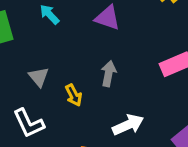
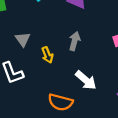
white arrow: (128, 125) -> (86, 80), turned 60

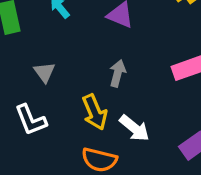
yellow arrow: (47, 55) -> (95, 112), moved, size x1.5

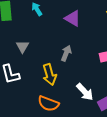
white arrow: (134, 128) -> (85, 92), moved

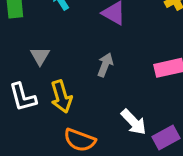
yellow arrow: (49, 75) -> (61, 97), moved

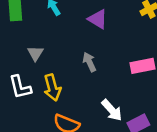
gray arrow: (105, 65) -> (89, 62), turned -48

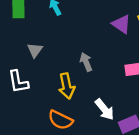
purple triangle: (98, 19) -> (121, 24), moved
yellow arrow: (52, 87) -> (67, 86), moved

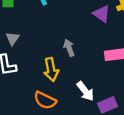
gray triangle: (35, 50) -> (13, 38), moved

